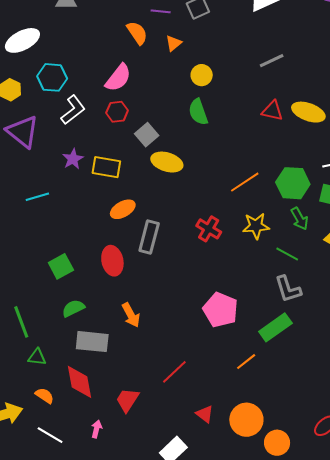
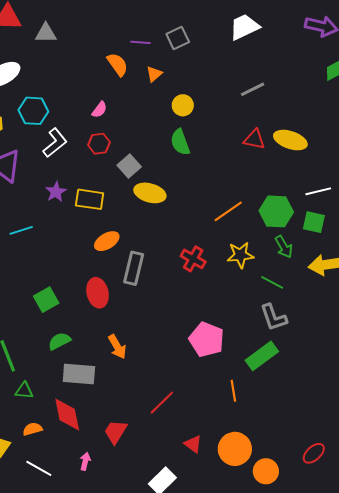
pink semicircle: (118, 78) -> (100, 110), size x0.6
orange line: (246, 362) -> (233, 391), turned -60
orange semicircle: (45, 396) -> (33, 429), turned -48

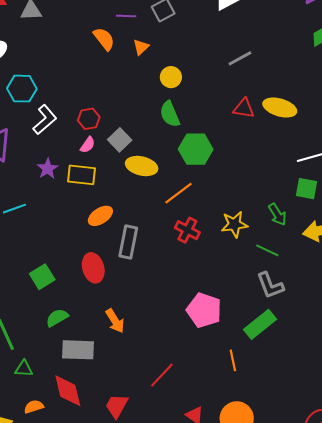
pink semicircle: (100, 110) -> (88, 145), moved
orange line: (228, 211) -> (178, 193), moved
green hexagon: (276, 211) -> (196, 149), moved

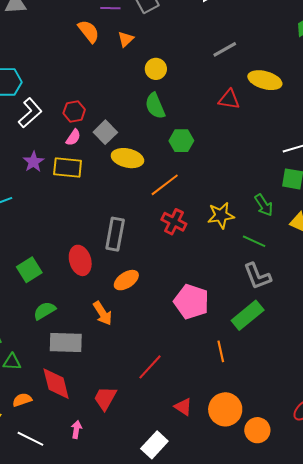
yellow ellipse: (280, 107) -> (265, 80), moved
green hexagon: (196, 149) -> (181, 141), size x0.7
orange ellipse: (100, 216) -> (126, 280), moved

